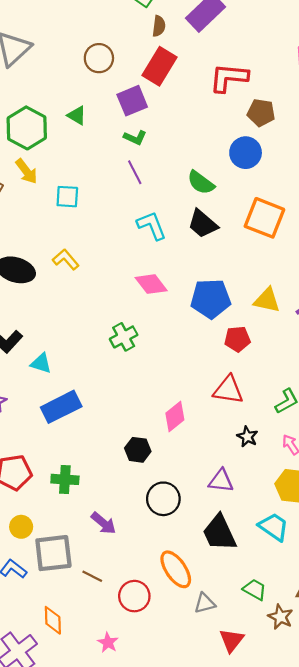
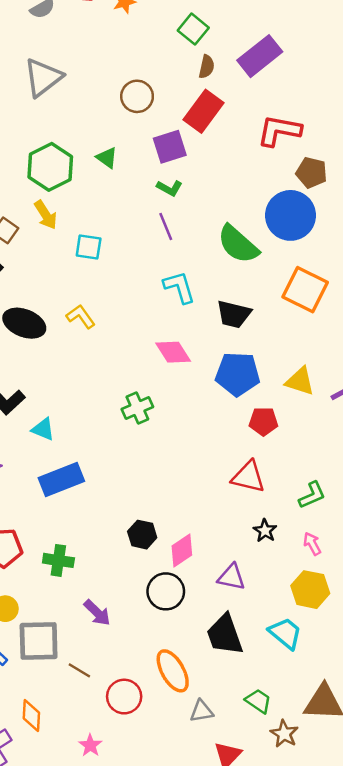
blue circle: (246, 153) -> (290, 215), size x1.4
green semicircle: (201, 183) -> (238, 244), size x1.4
black trapezoid: (203, 224) -> (234, 314), moved, turned -32
pink diamond: (175, 417) -> (182, 551), moved

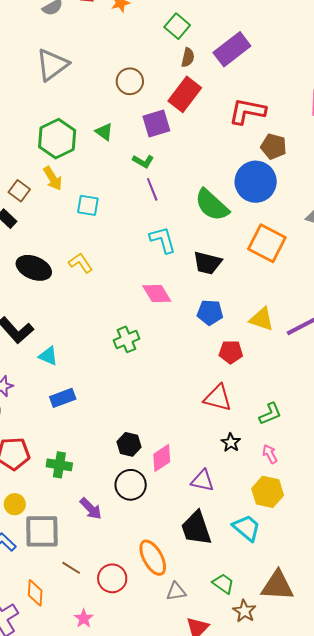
green L-shape: (169, 188) -> (143, 161), moved
blue pentagon: (238, 374) -> (210, 312), size x0.7
blue rectangle: (61, 479) -> (63, 398), size x0.7
black circle: (166, 591) -> (131, 485), moved
brown line: (79, 670) -> (71, 568), moved

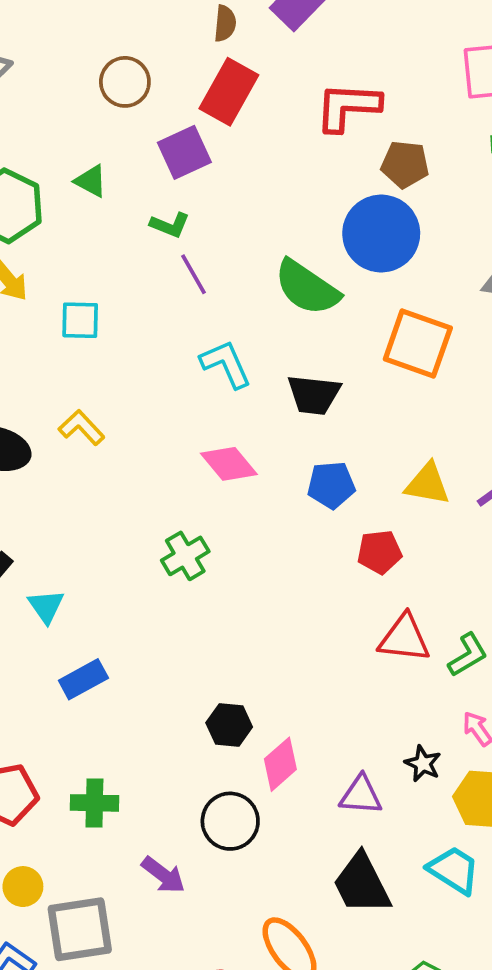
cyan triangle: (48, 356) -> (46, 606), turned 40
red triangle: (218, 398) -> (404, 638), moved
black star: (231, 443) -> (423, 764), moved
black hexagon: (129, 444) -> (229, 725), moved

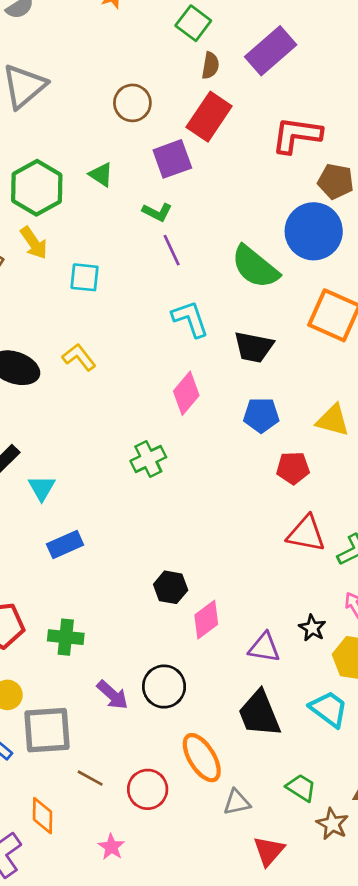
pink diamond: (229, 464) -> (186, 393), turned 75
black circle: (230, 821) -> (164, 687), moved

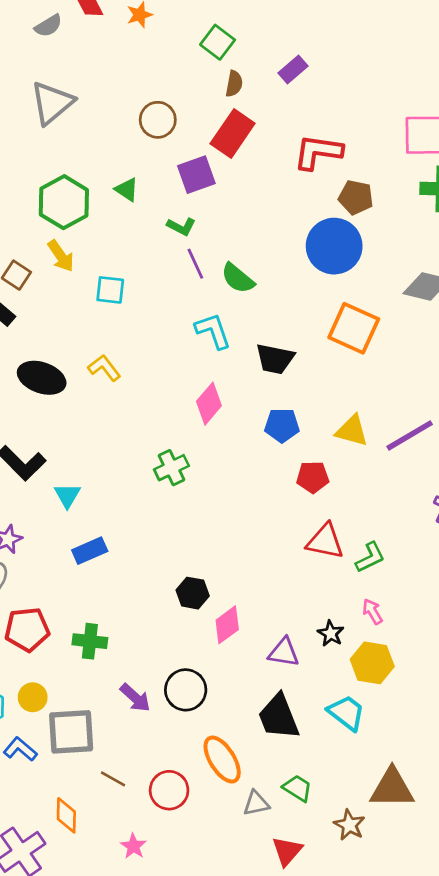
purple rectangle: (271, 51) -> (293, 70), size x0.6
green semicircle: (255, 267) -> (238, 278), moved, size x0.7
green trapezoid: (301, 788) -> (297, 788), moved

